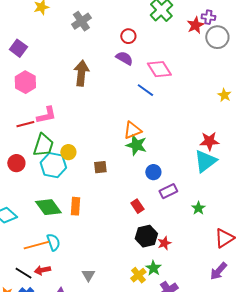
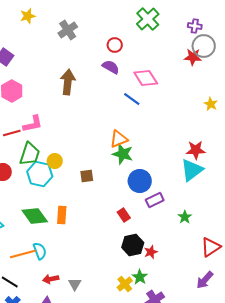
red star: (195, 25) -> (193, 57), moved, turned 30
blue circle: (153, 172) -> (140, 181), size x1.5
red arrow: (42, 270) -> (51, 279), moved

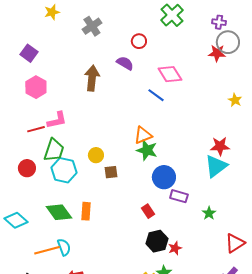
purple semicircle: (111, 67) -> (125, 63), moved
yellow circle: (55, 161) -> (96, 155), moved
purple rectangle: (155, 200) -> (179, 196), turned 42

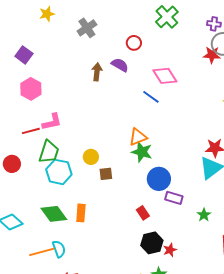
brown arrow: (92, 78) -> (97, 72), moved, size x0.7
red circle: (27, 168) -> (12, 164), moved

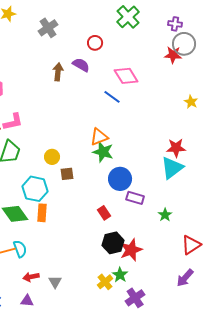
cyan hexagon: (59, 172) -> (35, 189), moved
red star: (170, 250) -> (131, 250), size x1.6

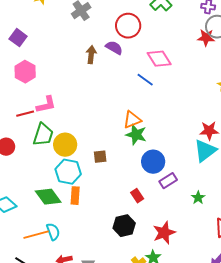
red circle: (95, 43) -> (128, 26), size x1.6
yellow circle: (52, 157) -> (65, 145), moved, size x1.5
purple rectangle: (135, 198) -> (168, 181), turned -48
black hexagon: (113, 243) -> (124, 226), moved

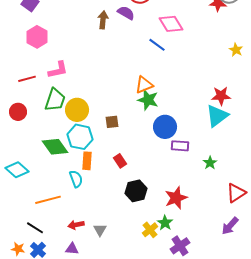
red line: (25, 114) -> (27, 79), moved
purple rectangle: (168, 181) -> (180, 146), turned 36
red rectangle: (137, 196) -> (120, 161), moved
green diamond: (48, 197) -> (55, 147), moved
cyan semicircle: (53, 232) -> (76, 179), moved

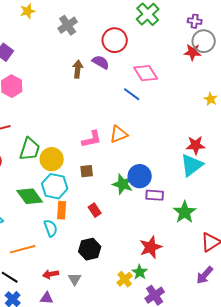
pink L-shape: (58, 70) -> (92, 139), moved
green star: (148, 100) -> (123, 184), moved
green star: (210, 163) -> (185, 212), size x1.6
black hexagon: (136, 191) -> (90, 249), moved

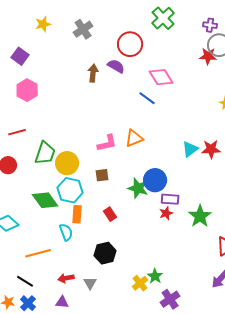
yellow star: (28, 11) -> (43, 24), moved
cyan triangle: (192, 165) -> (190, 149), moved, size x0.7
red star: (151, 247) -> (166, 213), moved, size x0.6

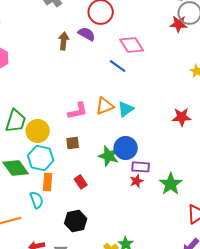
cyan triangle: (190, 149) -> (126, 109), moved

